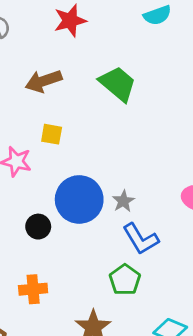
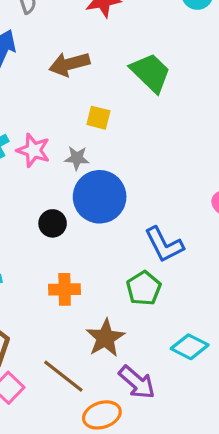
yellow square: (52, 134) -> (98, 118), moved
gray star: (123, 201) -> (77, 158), moved, turned 30
orange cross: (33, 289) -> (65, 289), moved

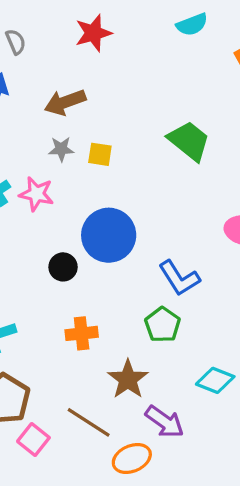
green trapezoid: (151, 73) -> (189, 141), moved
gray star: (77, 158) -> (61, 149), moved

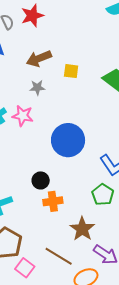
red star: (93, 33) -> (32, 16), moved
yellow square: (100, 154) -> (71, 71), moved
black circle: (63, 267) -> (41, 180), moved

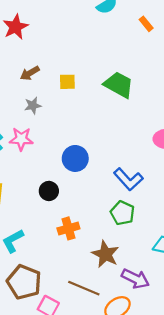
brown arrow: (39, 59) -> (30, 73), size x0.7
blue circle: (68, 140) -> (75, 158), size x0.7
black circle: (41, 180) -> (49, 191), moved

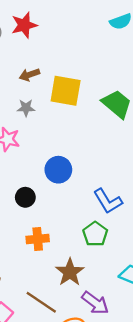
yellow square: (67, 82) -> (66, 91), size x1.8

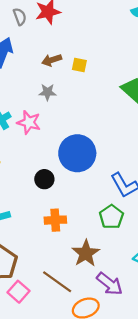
yellow square: (66, 91) -> (79, 65), moved, size x0.5
blue circle: (58, 170) -> (77, 153), size x1.4

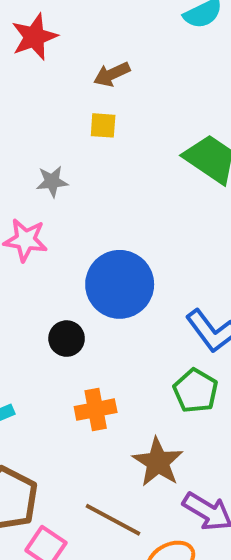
brown arrow: (52, 60) -> (112, 74), moved

